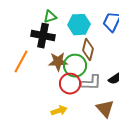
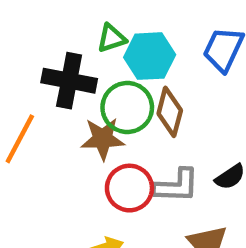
green triangle: (50, 17) -> (112, 38), moved
green circle: (75, 66) -> (127, 107), moved

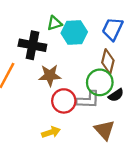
green circle: (127, 107) -> (100, 82), moved
brown diamond: (170, 112) -> (108, 61), moved

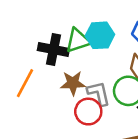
green triangle: (55, 23) -> (78, 40), moved, size x1.5
gray L-shape: (88, 100) -> (99, 93), moved, turned -105

